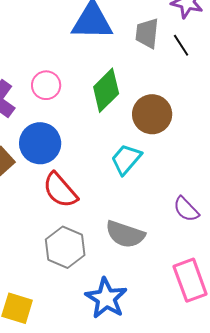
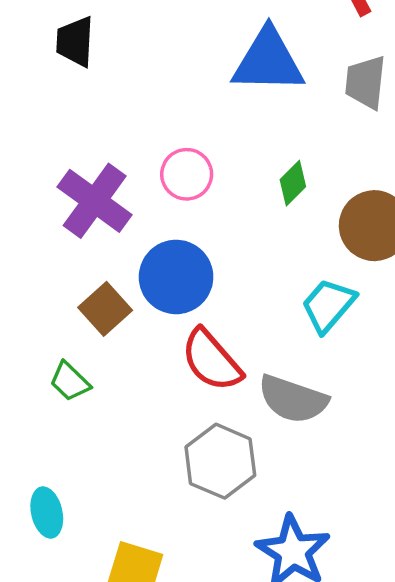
green diamond: (106, 90) -> (293, 183), size x0.6
gray semicircle: (125, 234) -> (293, 399), moved

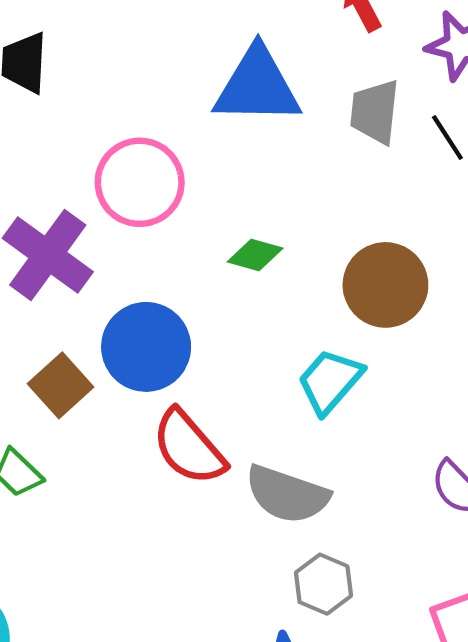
pink circle: (187, 174) -> (140, 182), moved, size x1.4
green diamond: (293, 183) -> (255, 255), moved, turned 60
gray hexagon: (220, 461) -> (323, 584), moved, size x0.7

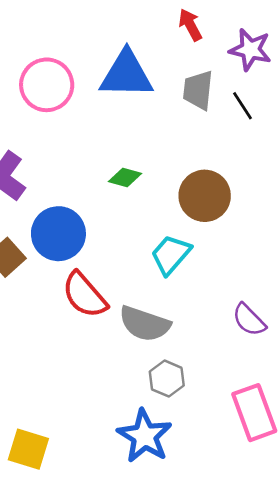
pink circle: (140, 182) -> (47, 85), moved

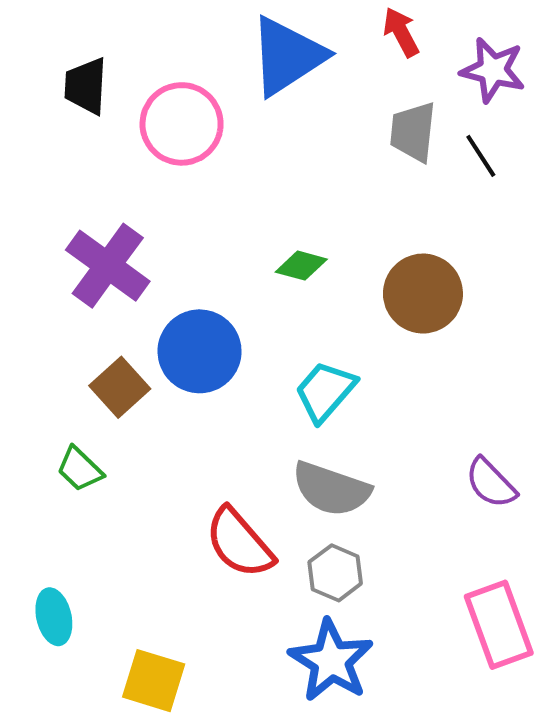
blue triangle: (126, 74) -> (287, 56), moved, turned -34
cyan trapezoid: (171, 255) -> (325, 391), moved
red semicircle: (85, 295) -> (239, 543), moved
gray hexagon: (167, 379) -> (335, 573), moved

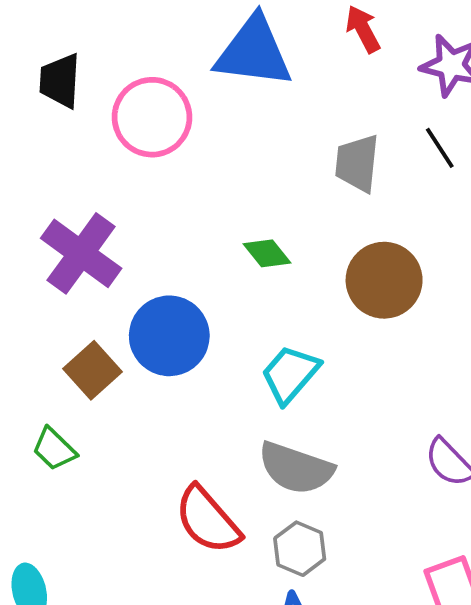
blue triangle: (287, 56) -> (254, 52), turned 40
gray trapezoid: (413, 132) -> (357, 163), moved
green diamond: (301, 266) -> (267, 253), turned 36

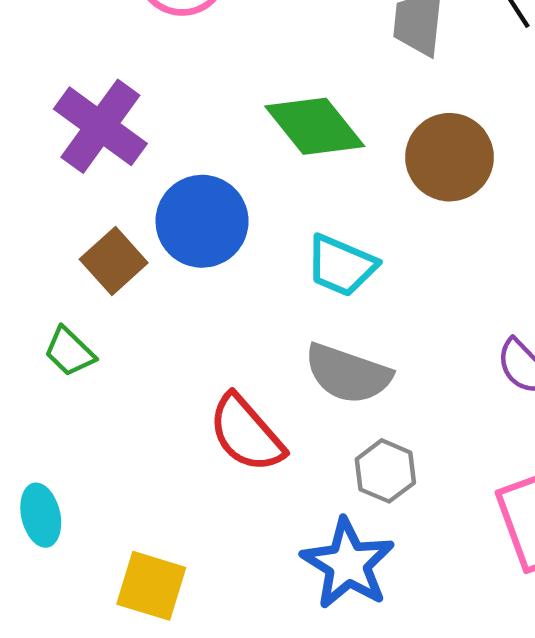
green diamond: (267, 253) -> (315, 126), size x1.8
cyan trapezoid: (290, 374) -> (341, 265), turned -108
gray hexagon: (300, 549) -> (385, 471), moved

